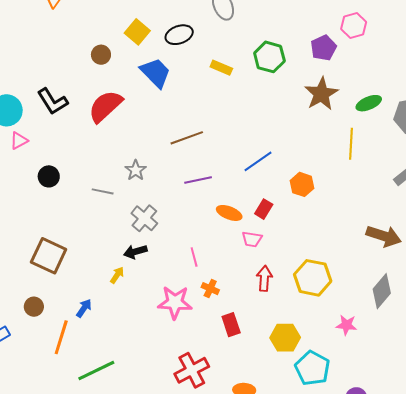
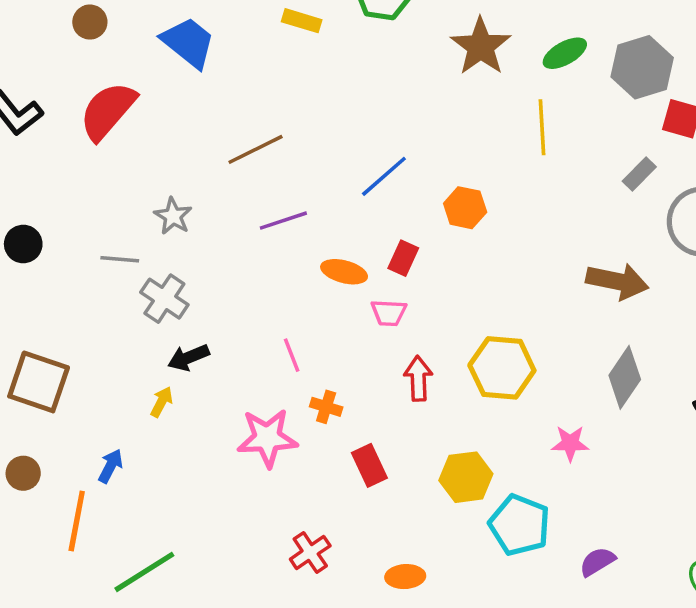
gray cross: (144, 218) -> (164, 299), moved
red cross: (192, 370) -> (310, 552), size x0.7

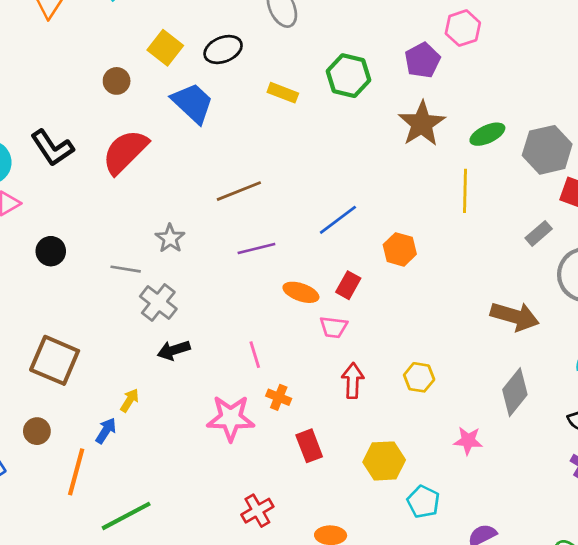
yellow hexagon: (502, 368) -> (419, 377), size x0.6
yellow arrow: (162, 402) -> (130, 400), moved
cyan pentagon: (520, 525) -> (423, 502), size x0.7

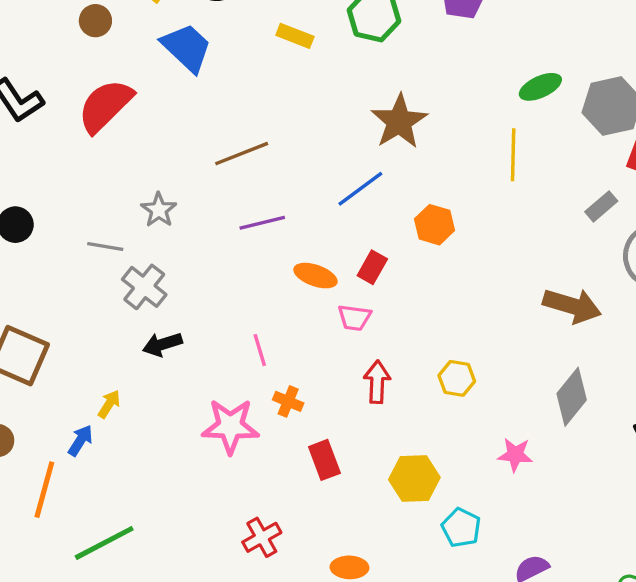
brown star: (422, 124) -> (399, 122), moved

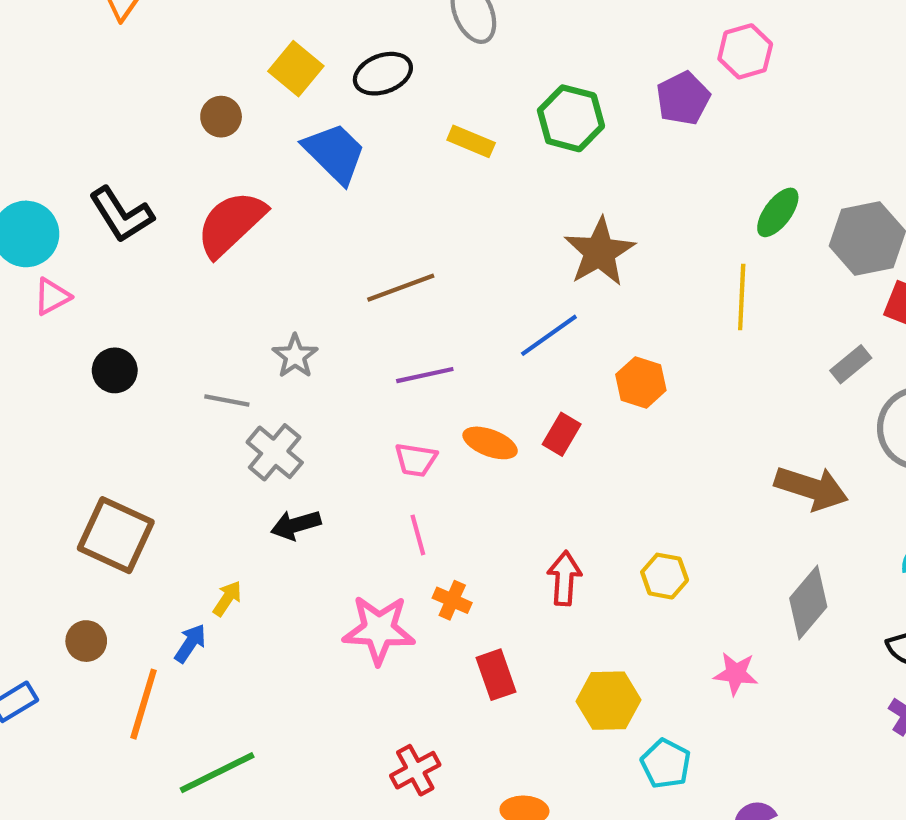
green ellipse: (540, 87) -> (778, 212), turned -30
pink trapezoid: (354, 318) -> (416, 460), moved

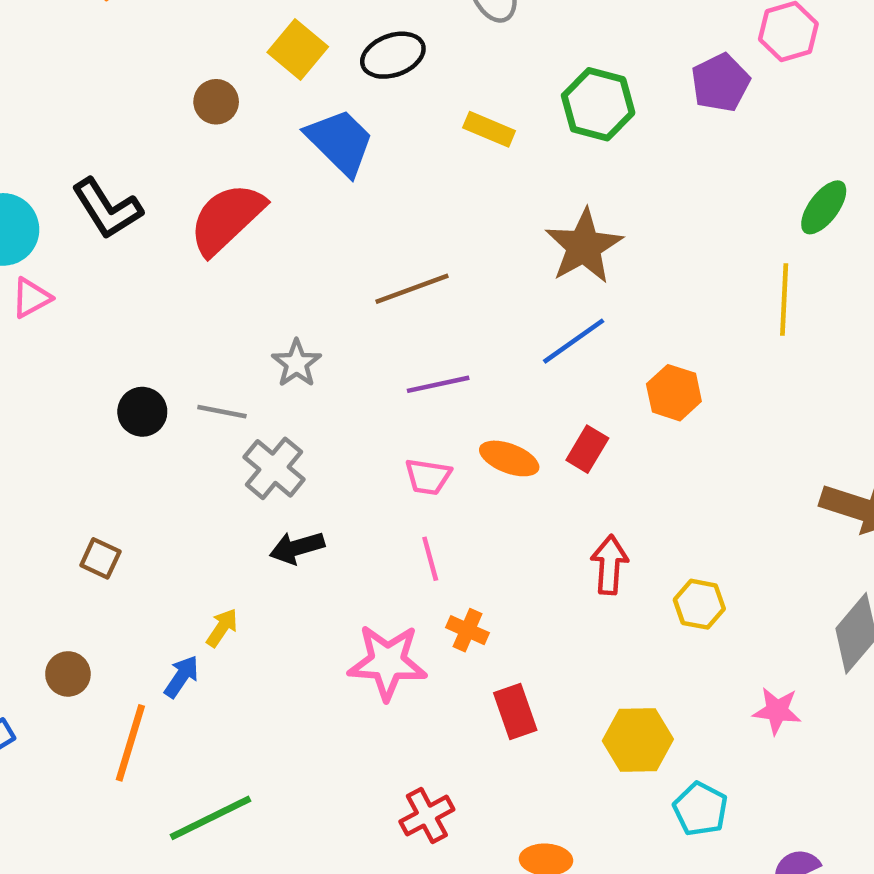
brown star: (600, 252) -> (584, 246), moved
black circle: (115, 370) -> (142, 412), moved
brown square: (116, 535) -> (100, 558), size x0.5
red arrow: (564, 578) -> (609, 565), moved

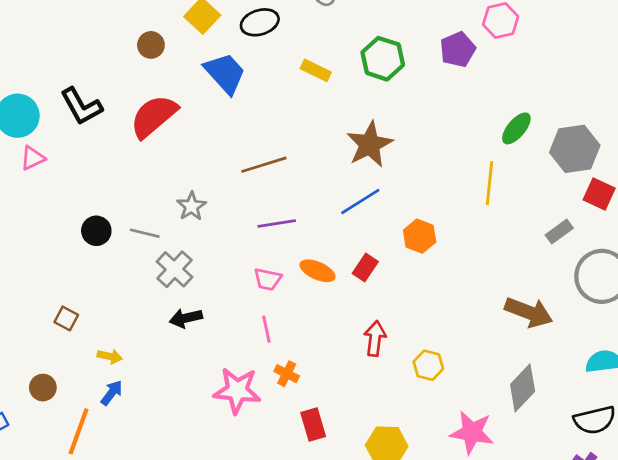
yellow arrow: (222, 628) -> (110, 356), moved, turned 65
pink star: (777, 711) -> (472, 432), size x1.5

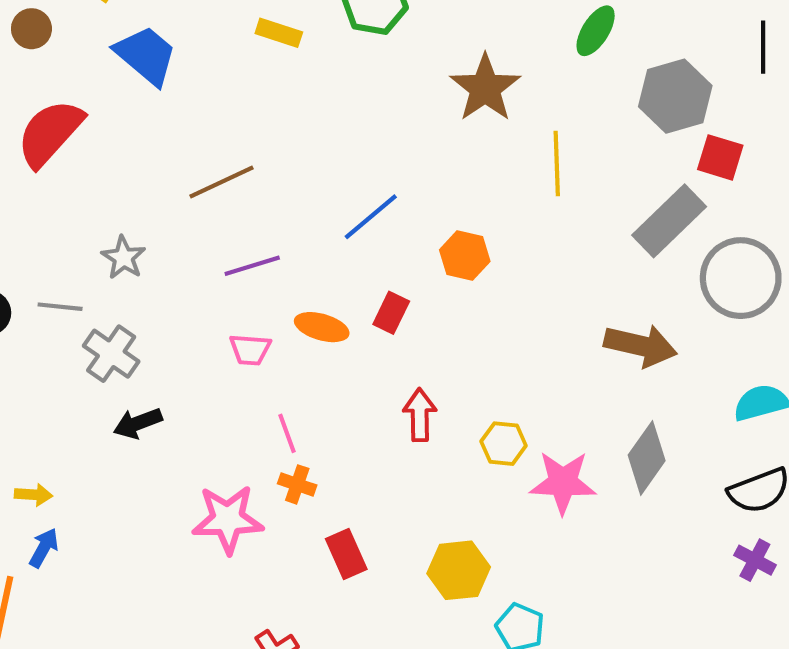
green ellipse: (516, 128) -> (596, 31), moved
brown star: (370, 144) -> (485, 88), moved
gray rectangle: (559, 232) -> (669, 221), size x1.8
pink line: (266, 329) -> (287, 433), moved
pink star: (472, 432) -> (563, 482), moved

